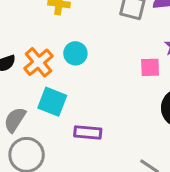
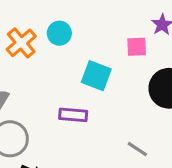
cyan square: (52, 102) -> (96, 76), moved

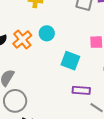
purple rectangle: (73, 115) -> (81, 90), moved

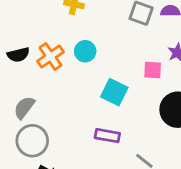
purple rectangle: (81, 90) -> (107, 136), moved

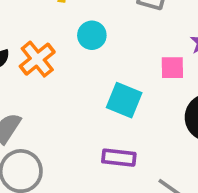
cyan circle: (85, 51) -> (92, 35), moved

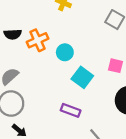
cyan circle: (92, 35) -> (65, 52), moved

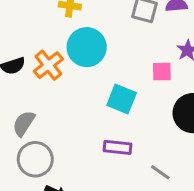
cyan circle: (65, 52) -> (87, 47), moved, size x1.6

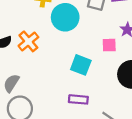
cyan circle: (87, 47) -> (65, 17), moved

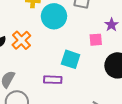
purple rectangle: (78, 99) -> (53, 80), moved

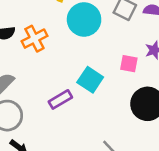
purple rectangle: (53, 80) -> (60, 99), turned -48

